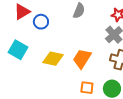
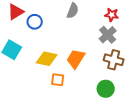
orange square: (87, 88) -> (58, 80), moved

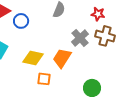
gray cross: (108, 35) -> (80, 38), moved
brown cross: (114, 60) -> (105, 36), moved

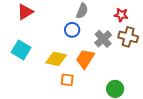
blue circle: (21, 21) -> (72, 30), moved

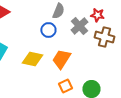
gray cross: (103, 39) -> (79, 26), moved
orange square: (67, 80) -> (65, 86), moved, turned -32

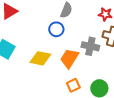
gray cross: (79, 26) -> (90, 46), moved, turned -36

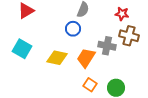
orange square: (73, 85) -> (90, 85), turned -32

